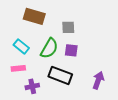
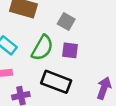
gray square: (68, 27) -> (66, 21), turned 32

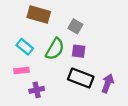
black rectangle: (56, 82) -> (81, 78), moved

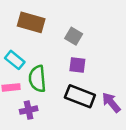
green semicircle: (55, 49) -> (37, 79), moved, turned 145
purple arrow: (108, 83) -> (111, 103), turned -60

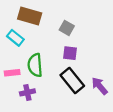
cyan rectangle: (15, 60) -> (15, 38), moved
black rectangle: (80, 96) -> (72, 80), turned 30

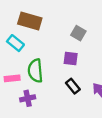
gray square: (67, 28) -> (78, 33), moved
black rectangle: (72, 80) -> (73, 86), size x0.6

